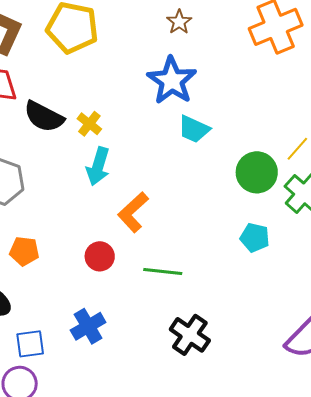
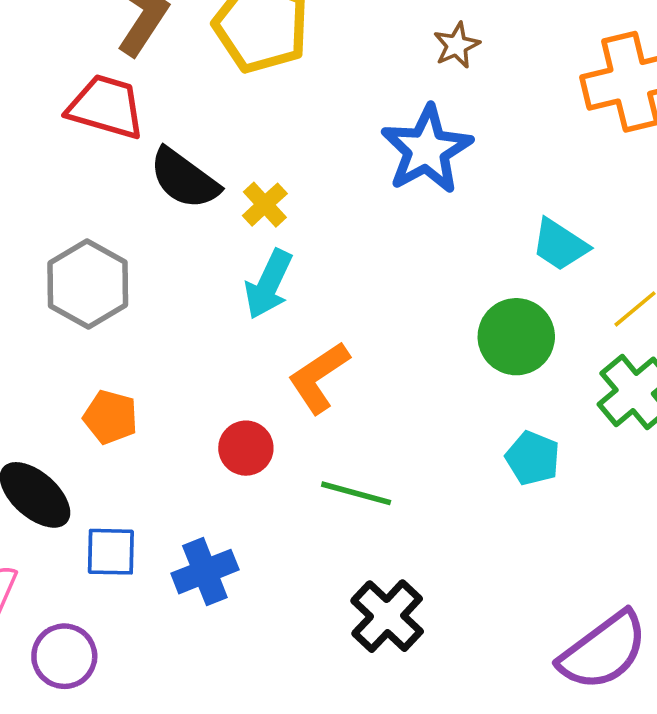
cyan trapezoid: (194, 129) -> (560, 245), moved
green circle: (257, 172) -> (516, 337), moved
blue square: (30, 344) -> (111, 552), moved

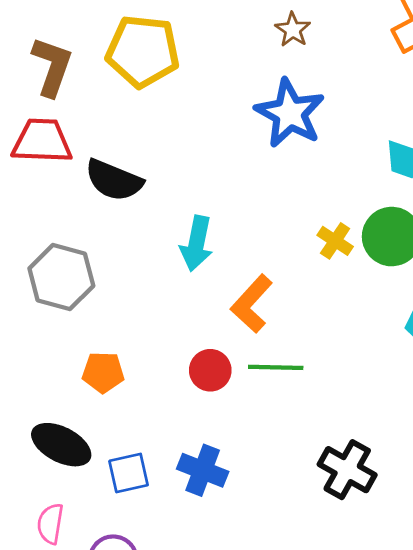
yellow cross: (265, 205) -> (335, 241), moved
green line: (356, 493) -> (276, 367), moved
blue cross: (205, 572) -> (203, 470), turned -33

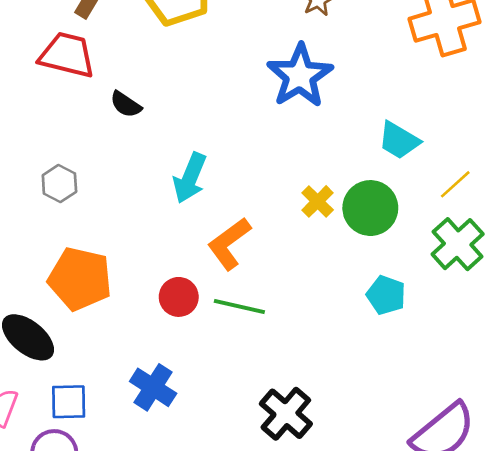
black semicircle: (114, 180) -> (126, 104), size x0.6
gray hexagon: (61, 277) -> (59, 184), size x0.6
orange pentagon: (103, 372) -> (80, 279), size x1.6
blue square: (129, 473) -> (69, 402), moved

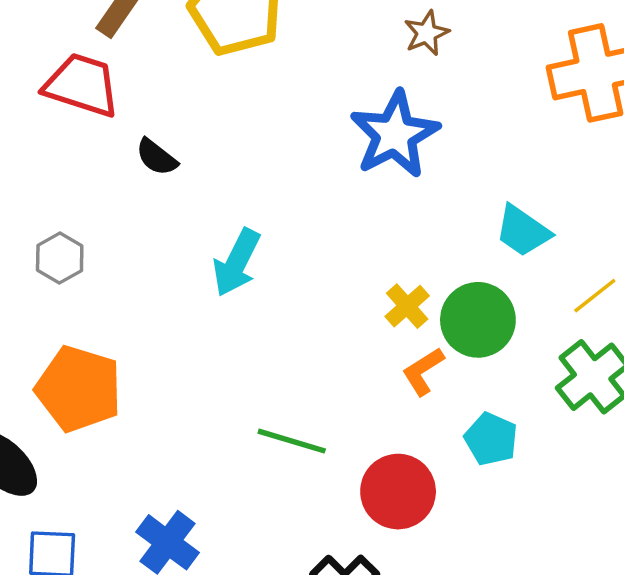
orange L-shape: (229, 244) -> (423, 371), moved, size x0.7
red circle: (179, 297) -> (398, 492), moved, size x1.4

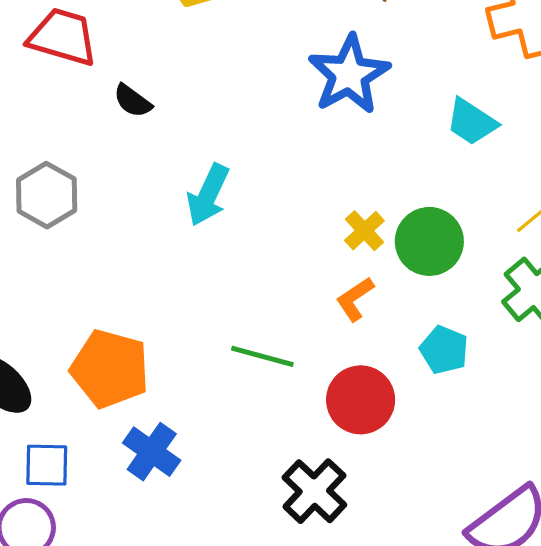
cyan trapezoid: (523, 231) -> (471, 122), moved
gray hexagon: (60, 258) -> (47, 195), size x1.4
orange L-shape: (423, 371) -> (355, 299), moved
orange pentagon: (79, 389) -> (110, 369), moved

